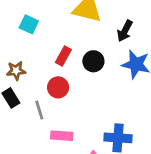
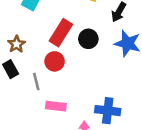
red rectangle: (63, 56) -> (61, 33), size x1.5
brown star: (16, 71) -> (17, 44), turned -30

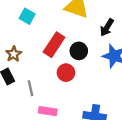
red circle: (55, 61) -> (66, 73), moved

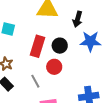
gray line: (31, 88) -> (35, 81), moved

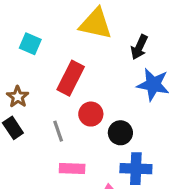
black circle: (60, 46) -> (120, 133), moved

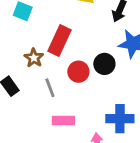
brown star: (18, 97) -> (34, 58), moved
black circle: (120, 133) -> (104, 64), moved

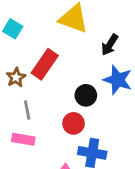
red circle: (78, 72) -> (74, 123), moved
pink rectangle: (63, 120) -> (23, 139), moved

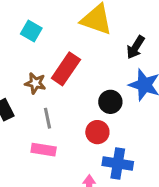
brown star: (16, 77) -> (35, 83), turned -30

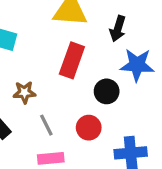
red rectangle: (66, 69) -> (72, 60), moved
red circle: (97, 132) -> (89, 128), moved

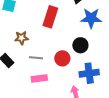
black circle: (107, 91) -> (80, 45), moved
gray line: (46, 125) -> (36, 58), turned -56

